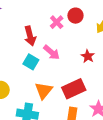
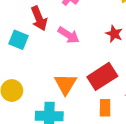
cyan square: (31, 62) -> (19, 40), moved

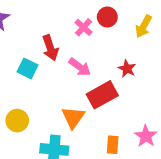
red rectangle: (102, 76) -> (102, 95), moved

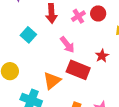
red arrow: (50, 48) -> (51, 13), moved
red rectangle: (102, 95) -> (78, 70), turned 35

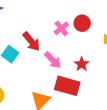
red arrow: (51, 13) -> (31, 41), moved, turned -30
red star: (102, 56) -> (82, 64), moved

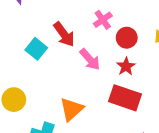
red circle: (82, 23) -> (127, 38), moved
red rectangle: (67, 86) -> (125, 98), moved

